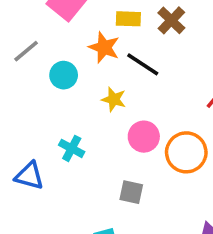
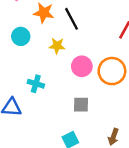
black line: (143, 64) -> (72, 19), turned 40

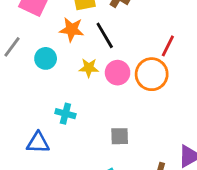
pink circle: (82, 66) -> (118, 73), moved
orange circle: (112, 71) -> (152, 74), moved

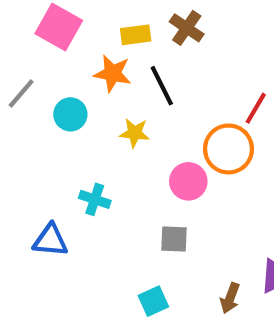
pink circle: (118, 73) -> (188, 181), moved

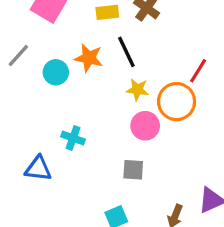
orange star: (113, 73) -> (89, 58), moved
yellow star: (135, 133) -> (137, 90), moved

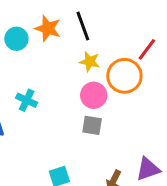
gray square: (133, 170) -> (92, 125), moved

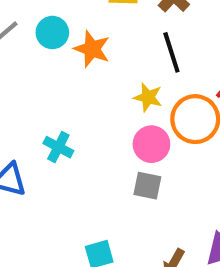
black line: (83, 26) -> (171, 52), moved
cyan circle: (16, 39) -> (52, 32), moved

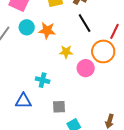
yellow star: (148, 97) -> (66, 52), moved
gray square: (147, 186) -> (59, 107), moved

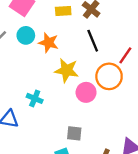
yellow star: (66, 52) -> (67, 70), size x1.5
gray square: (59, 107) -> (74, 133), moved

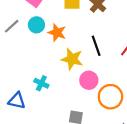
black line: (93, 41) -> (96, 46), moved
orange circle: (109, 76) -> (110, 97), moved

